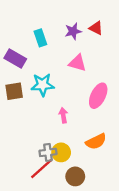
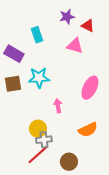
purple star: (73, 31) -> (67, 17), moved
pink triangle: (77, 63) -> (75, 46), moved
yellow circle: (61, 152) -> (38, 129), moved

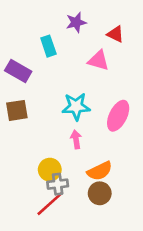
purple star: (67, 17) -> (76, 22), moved
cyan star: (39, 78) -> (76, 107), moved
orange semicircle: (88, 130) -> (100, 171), moved
brown circle: (69, 162) -> (100, 193), moved

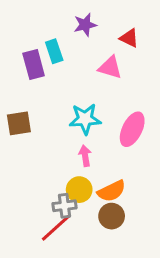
purple rectangle: (18, 71) -> (34, 64), moved, turned 45
yellow circle: (50, 170) -> (79, 190), moved

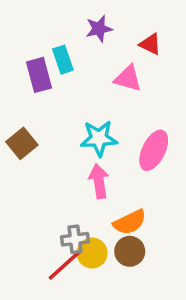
brown square: (19, 123) -> (22, 143), turned -30
pink arrow: (85, 156) -> (99, 181), size x1.4
yellow circle: (79, 190) -> (92, 253), moved

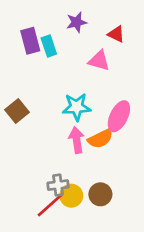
purple rectangle: (39, 75) -> (30, 41), moved
orange semicircle: (130, 222) -> (100, 139), moved

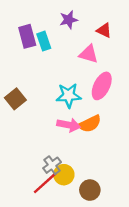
pink ellipse: (119, 116) -> (102, 86), moved
pink arrow: (77, 140) -> (69, 125), turned 110
gray cross: (58, 185) -> (52, 165), turned -30
brown circle: (100, 194) -> (90, 190), moved

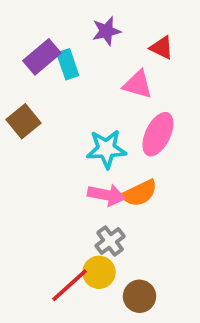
purple rectangle: (27, 36) -> (42, 57), turned 65
brown square: (15, 99) -> (23, 121), moved
gray cross: (52, 165) -> (110, 241), moved

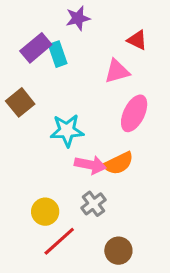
purple star: (106, 31) -> (78, 18), moved
pink triangle: (138, 84) -> (117, 71), turned -32
cyan star: (106, 149) -> (67, 131), moved
yellow circle: (99, 272) -> (45, 212), moved

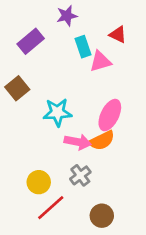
cyan rectangle: (58, 54) -> (83, 47), moved
pink ellipse: (134, 113) -> (110, 115), moved

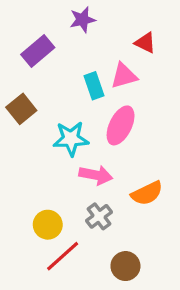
cyan rectangle: (83, 47) -> (94, 86), moved
pink ellipse: (110, 115) -> (121, 125), moved
orange semicircle: (102, 141) -> (147, 193), moved

